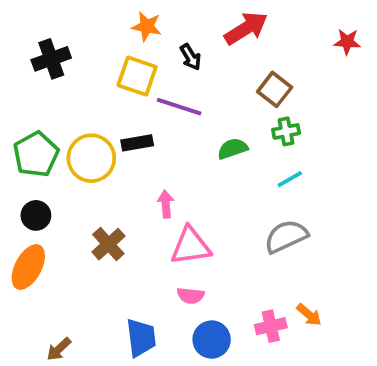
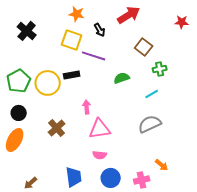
black cross: (51, 59) -> (27, 31), turned -30
green cross: (286, 131) -> (160, 69), moved
pink cross: (271, 326) -> (142, 180), moved

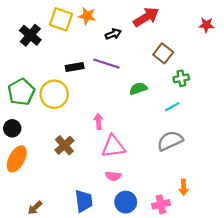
black arrow: (100, 30) -> (113, 34), turned -80
yellow square: (72, 40) -> (61, 19), moved
black rectangle: (72, 75) -> (75, 67), moved
black circle: (19, 113) -> (12, 128), moved
orange arrow: (162, 165) -> (184, 187), turned 48

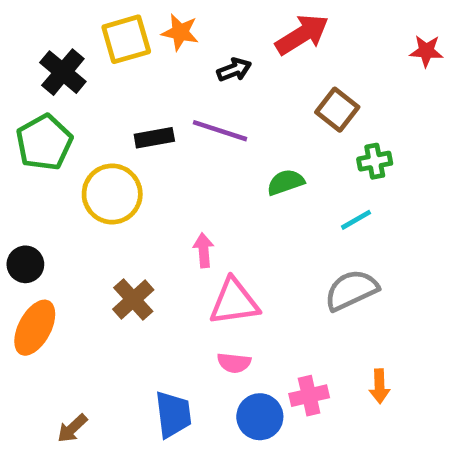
yellow square: (61, 19) -> (126, 39), turned -35
green pentagon: (21, 92) -> (44, 142), moved
pink cross: (161, 204) -> (309, 396), moved

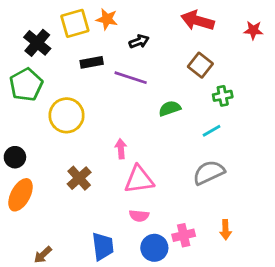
red arrow: (302, 35) -> (198, 21), moved, turned -132
black rectangle: (154, 138) -> (92, 62), moved

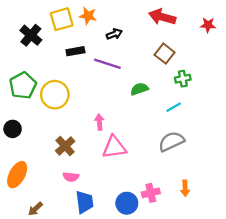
green pentagon: (26, 85) -> (23, 85), moved
orange ellipse: (21, 195) -> (17, 175), moved
pink semicircle: (139, 216) -> (71, 177), moved

